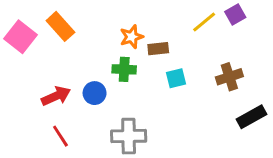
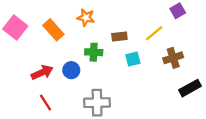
yellow line: (204, 22) -> (154, 33), moved
orange rectangle: (60, 26) -> (53, 30), moved
orange star: (132, 37) -> (86, 18), moved, turned 30

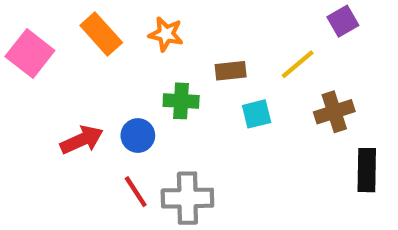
orange rectangle: (53, 30) -> (101, 34), moved
black rectangle: (190, 88) -> (367, 170), turned -60
red line: (46, 103) -> (136, 192), moved

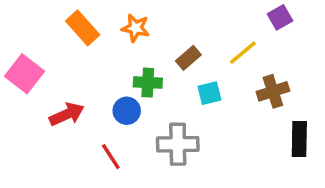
pink square: (30, 53) -> (25, 74), moved
brown rectangle: (231, 71) -> (188, 58), turned -35
blue circle: (138, 136) -> (127, 111), moved
gray cross: (187, 198) -> (178, 144), moved

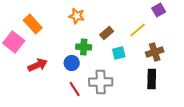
orange rectangle: (83, 28) -> (33, 24), moved
black rectangle: (299, 139) -> (152, 79), moved
red line: (111, 157) -> (75, 89), moved

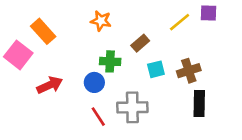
purple square: (159, 10) -> (208, 13), turned 32
yellow line: (138, 30) -> (180, 22), moved
brown cross: (155, 52) -> (189, 71), moved

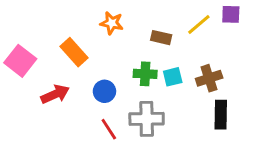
orange rectangle: (43, 31) -> (74, 52), moved
brown rectangle: (140, 43) -> (161, 38), moved, turned 54
green cross: (110, 61) -> (145, 74), moved

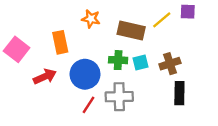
brown rectangle: (161, 38) -> (131, 31), size x1.6
orange rectangle: (74, 52) -> (60, 42), turned 30
blue circle: (104, 91) -> (85, 74), size x1.6
red line: (109, 129) -> (89, 105), turned 66

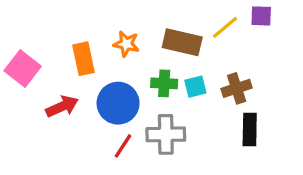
orange star: (91, 19) -> (126, 44), moved

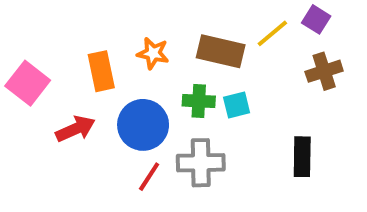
purple square: (261, 16) -> (316, 19), turned 30
brown cross: (237, 88) -> (324, 71), moved

